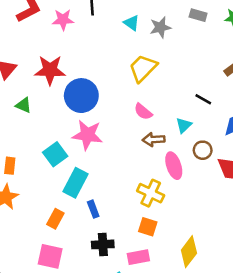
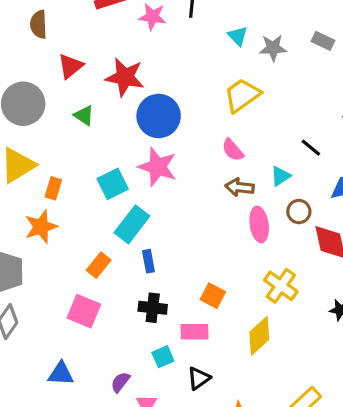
yellow cross: (151, 193) -> (281, 286), moved

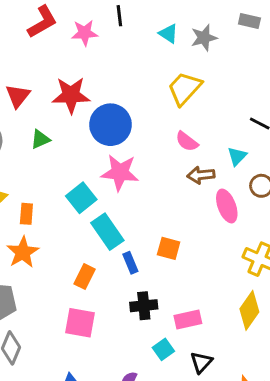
green triangle: (84, 115) -> (40, 139), turned -45
cyan rectangle: (132, 224) -> (107, 232), turned -60
orange square: (213, 296) -> (169, 248), moved

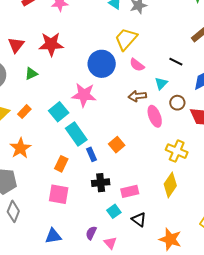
blue circle: (111, 125) -> (102, 64), moved
pink semicircle: (187, 141) -> (137, 65), moved
orange rectangle: (26, 214) -> (24, 112), moved, turned 40
orange square: (169, 248) -> (117, 145), turned 35
black triangle: (201, 362) -> (139, 220), turned -35

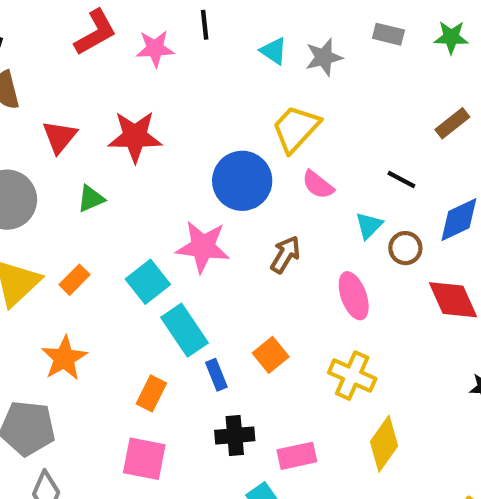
brown arrow: (137, 96) -> (285, 254), moved, turned 126
brown circle: (177, 103) -> (405, 248), moved
yellow cross: (177, 151) -> (352, 376), moved

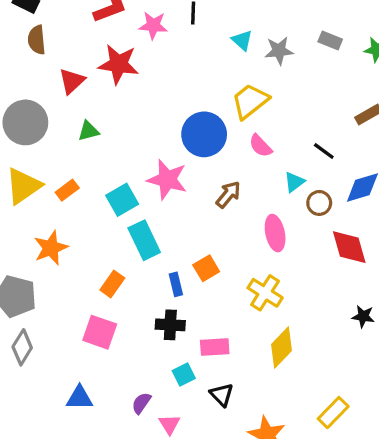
red star: (135, 137) -> (118, 64), moved
blue rectangle: (216, 375) -> (176, 284), moved

